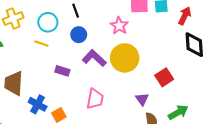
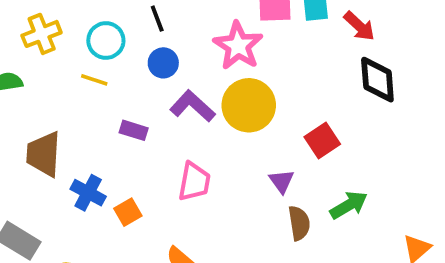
red arrow: (185, 16) -> (359, 26), turned 108
pink star: (119, 26) -> (238, 46), size x1.4

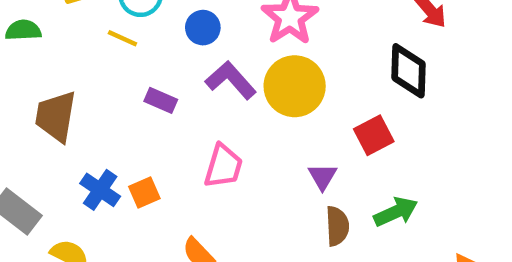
black diamond: (377, 80) -> (409, 71), moved
blue cross: (88, 193) -> (100, 190), moved

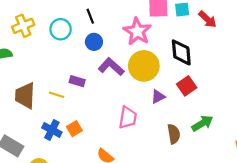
yellow line: (122, 38) -> (57, 95), moved
black diamond: (409, 71) -> (181, 52), moved
pink trapezoid: (223, 166) -> (128, 118), moved
purple triangle: (322, 176) -> (158, 97), moved, turned 40

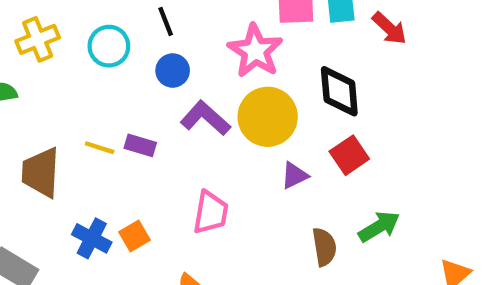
yellow line: (57, 95) -> (100, 148), moved
pink trapezoid: (128, 118) -> (211, 212), moved

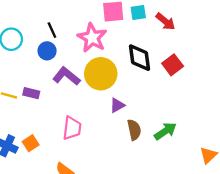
black line: (166, 21) -> (52, 30), moved
red square: (349, 155) -> (173, 65), moved
brown semicircle: (324, 247) -> (134, 130), moved

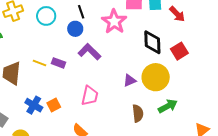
yellow circle: (101, 74) -> (156, 77), moved
brown semicircle: (134, 130) -> (138, 113), moved

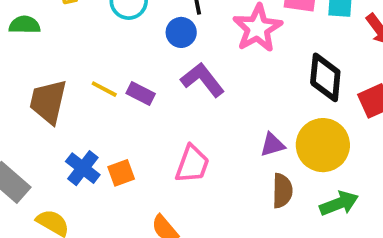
brown semicircle: (138, 113) -> (282, 191), moved

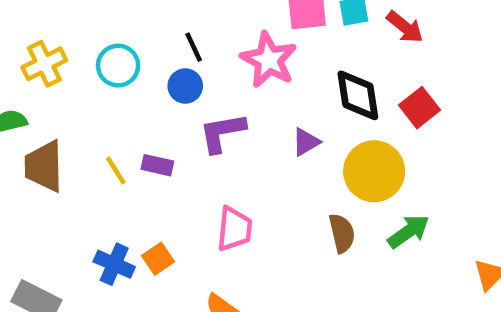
purple L-shape: (203, 80) -> (222, 133), turned -48
yellow line: (104, 89) -> (116, 170), turned 44
brown trapezoid: (48, 102) -> (44, 166), moved
purple triangle: (272, 145) -> (306, 142), moved

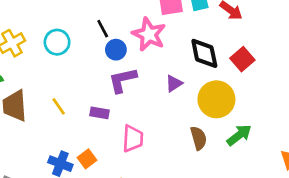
blue circle: (185, 86) -> (116, 50), moved
purple rectangle: (157, 165) -> (100, 113), moved

